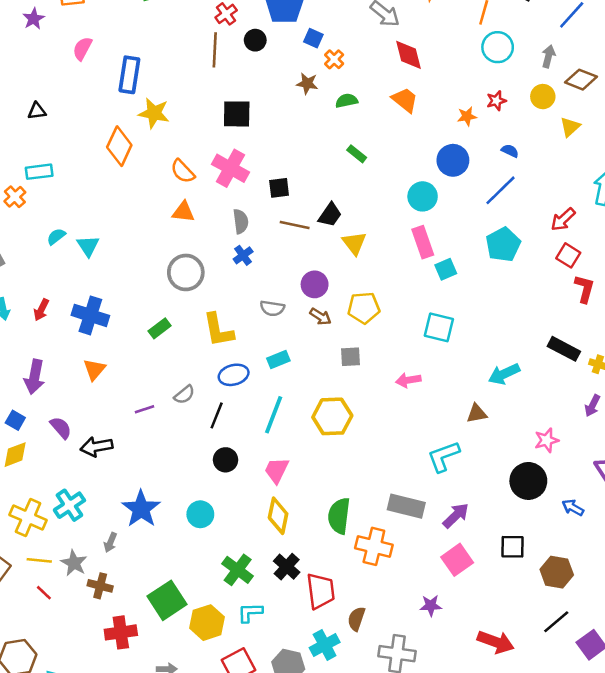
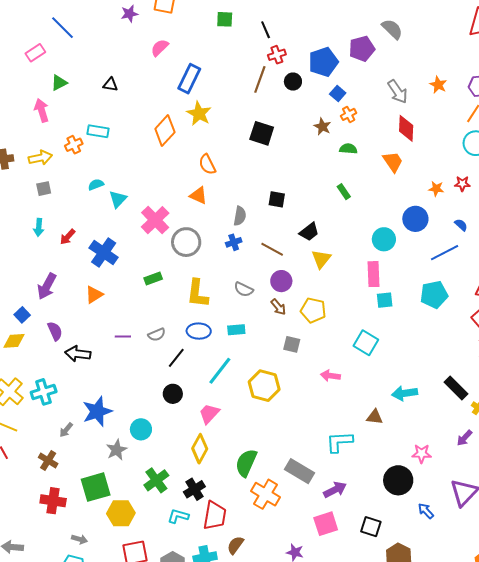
pink cross: (230, 168) -> (155, 220), moved
brown line: (295, 225) -> (272, 249), moved
gray star: (74, 563) -> (117, 450), moved
cyan L-shape: (250, 613) -> (178, 516), moved

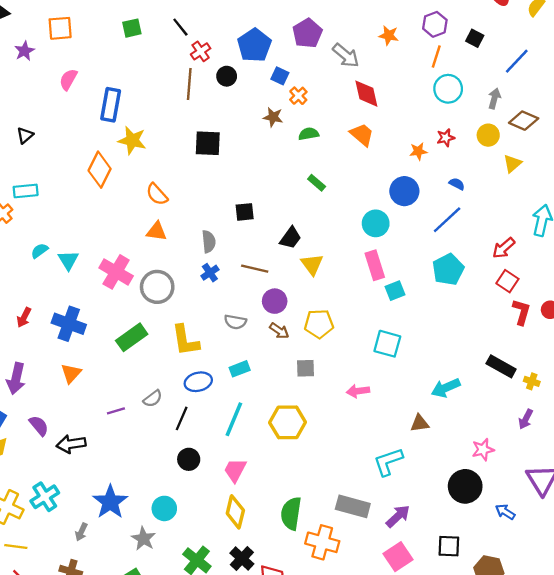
purple pentagon: (362, 49) -> (307, 33), moved
black triangle: (110, 85) -> (25, 135), turned -35
green rectangle: (153, 278) -> (132, 337), size x1.5

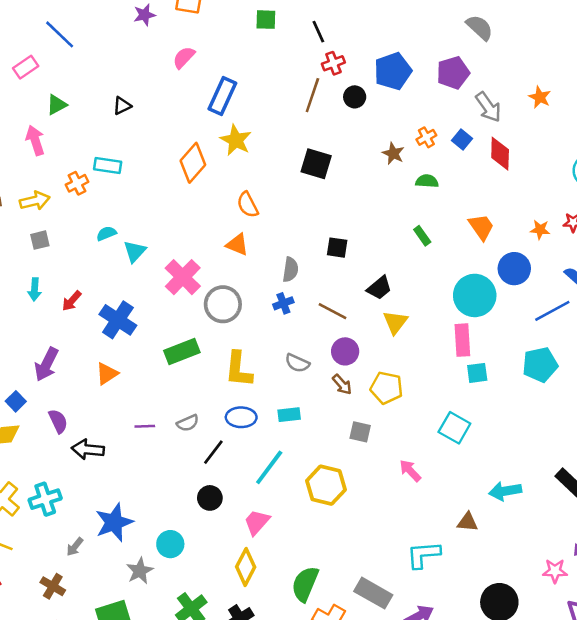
blue square: (280, 76) -> (462, 140), moved
orange trapezoid: (362, 135) -> (481, 227), moved
cyan circle: (376, 223) -> (475, 295), size x1.4
pink arrow: (358, 391) -> (410, 471), turned 40
pink star: (483, 450) -> (555, 571), moved

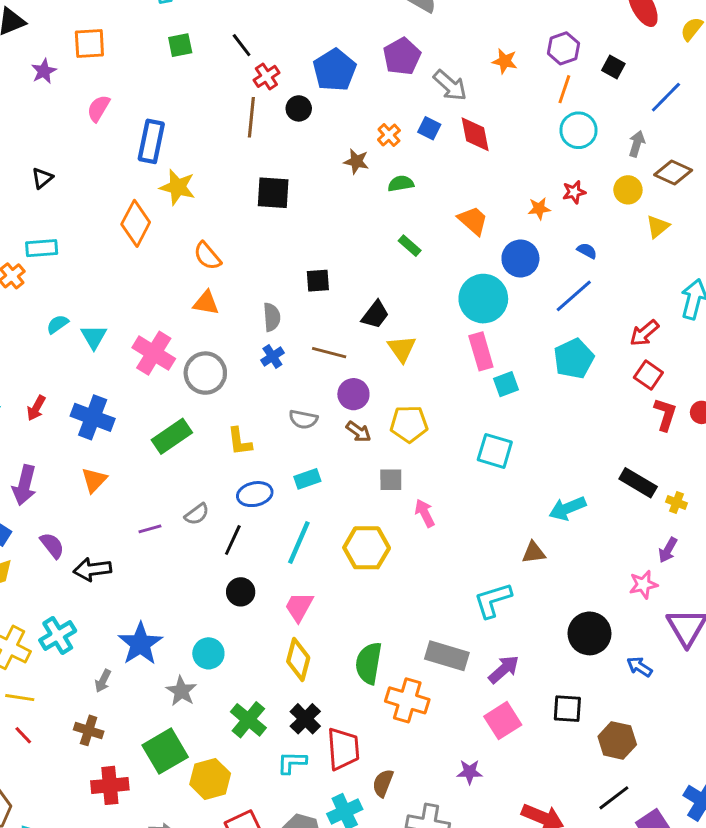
yellow L-shape: (239, 369) -> (240, 441), size x0.7
pink arrow: (410, 471) -> (425, 513), moved, turned 30

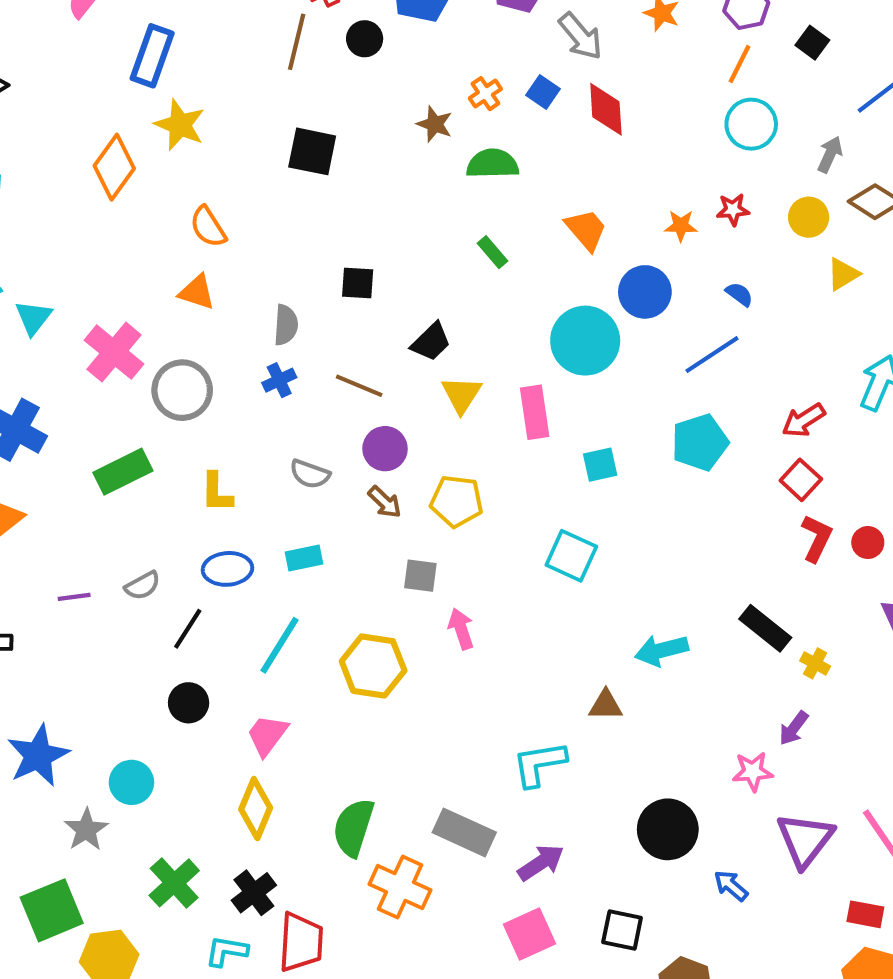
green semicircle: (401, 184) -> (492, 164), size x1.4
pink rectangle: (481, 351) -> (535, 412), moved

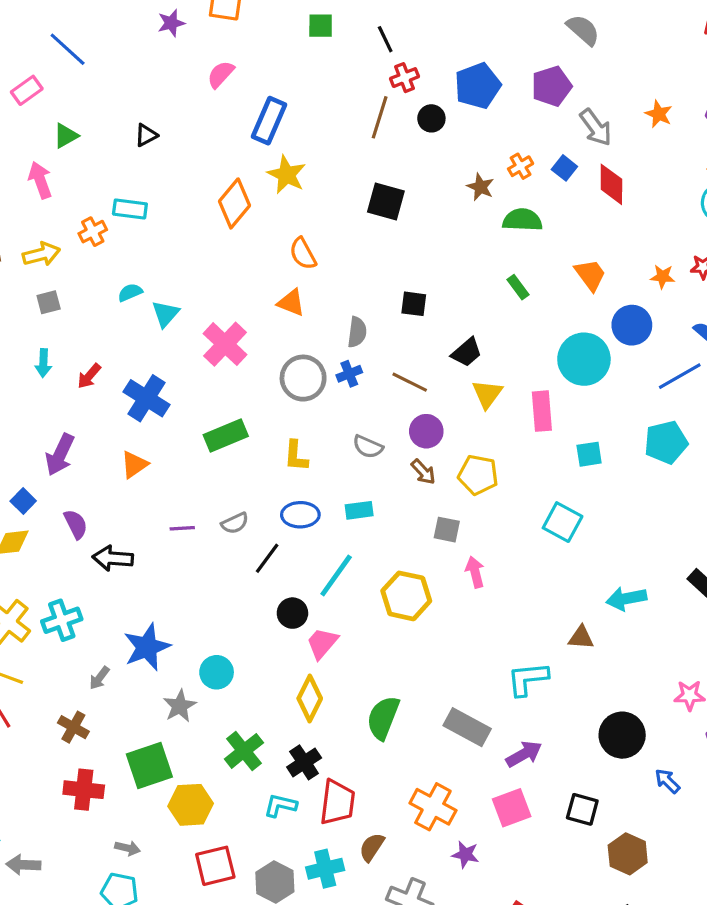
gray circle: (182, 390) -> (303, 378), moved
black circle: (189, 703) -> (292, 613), moved
orange cross: (400, 887) -> (433, 807), moved

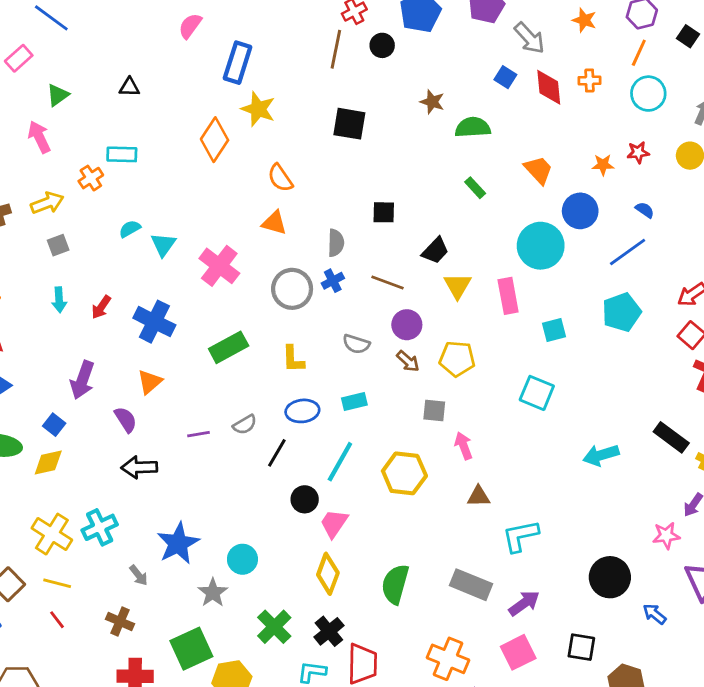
black triangle: (146, 135) -> (129, 87), turned 35
orange cross: (521, 166) -> (589, 81), moved, turned 35
purple semicircle: (76, 524) -> (126, 420), moved
brown triangle: (581, 638) -> (479, 496), moved
gray arrow: (99, 678) -> (139, 575), turned -70

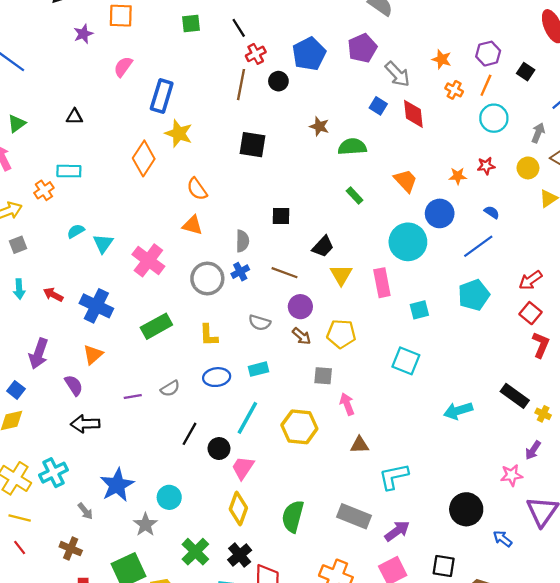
orange cross: (589, 81) -> (454, 90), moved, turned 30
red arrow: (101, 307) -> (53, 295), turned 84
black line: (277, 453) -> (189, 434), moved

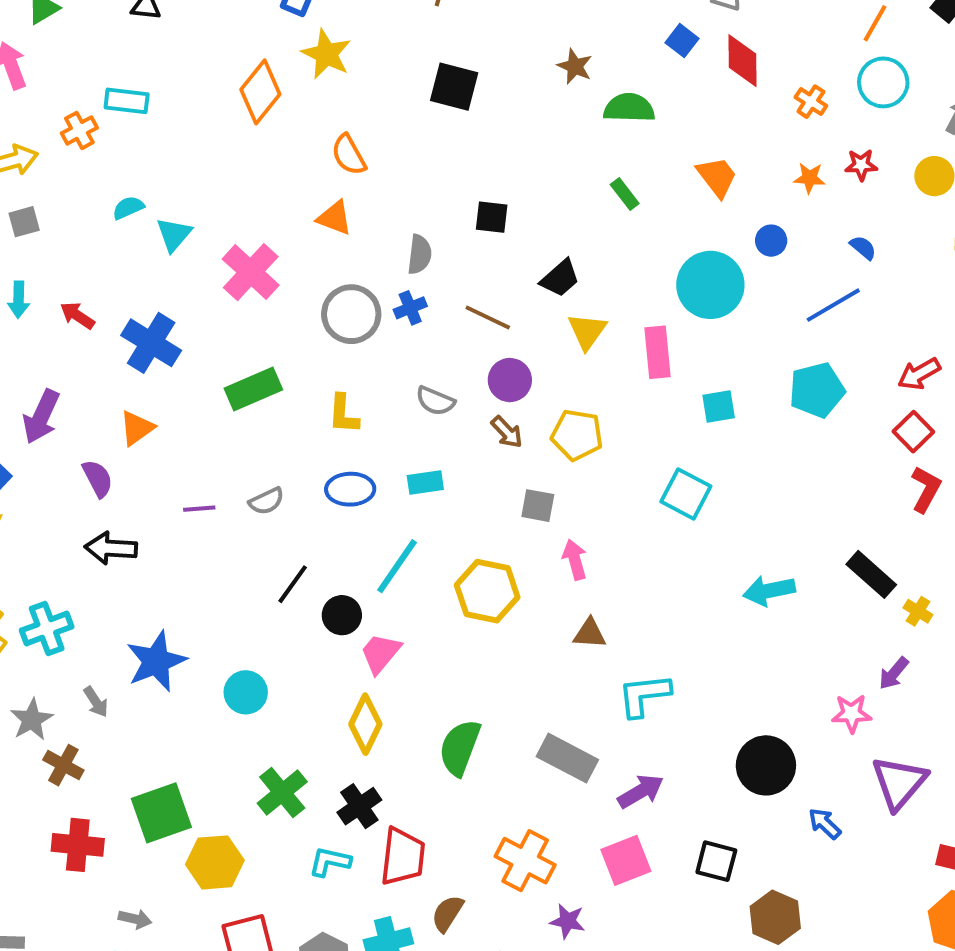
orange cross: (454, 90) -> (811, 102), moved
blue circle: (440, 213) -> (771, 241), size x0.6
gray star: (145, 525) -> (32, 720), moved

